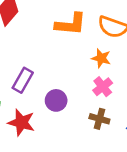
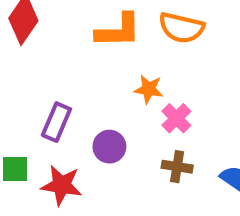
orange star: (101, 58) -> (149, 89), moved

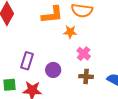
orange star: (149, 89) -> (70, 32), moved

